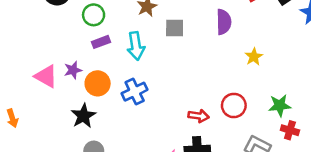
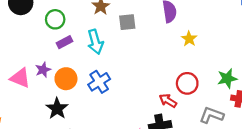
yellow star: (254, 57) -> (189, 39), moved
red arrow: (199, 116) -> (168, 101), moved, turned -150

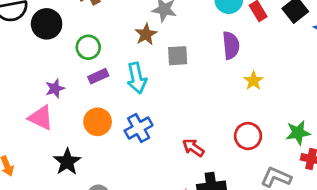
purple star: (43, 70) -> (55, 88), moved
red arrow: (168, 101) -> (193, 148), moved
black star: (57, 109) -> (67, 162), moved

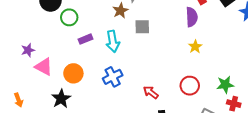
purple semicircle: (231, 45) -> (192, 17), moved
green circle: (88, 47) -> (69, 17), moved
purple star: (55, 88) -> (28, 50), moved
orange circle: (98, 122) -> (73, 73), moved

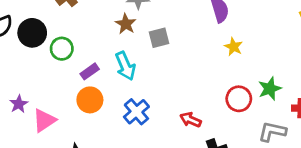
pink triangle: (44, 67) -> (44, 120), turned -48
orange circle: (73, 73) -> (90, 100), moved
green star: (225, 85) -> (270, 89), moved

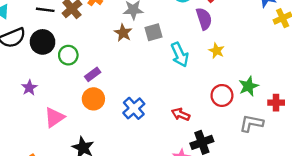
gray square: (159, 38) -> (154, 32), moved
cyan arrow: (125, 66) -> (180, 55), moved
purple star: (19, 104) -> (29, 88), moved

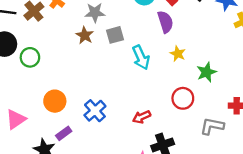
purple rectangle: (93, 74) -> (64, 133), moved
green star: (249, 86) -> (207, 72), moved
red arrow: (181, 114) -> (142, 117), turned -48

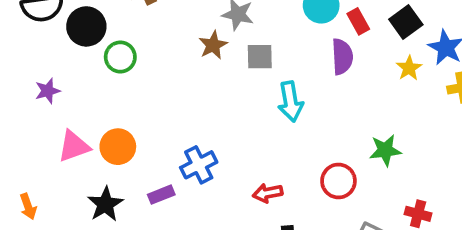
yellow star: (178, 54) -> (409, 68), moved
orange circle: (55, 101) -> (118, 147), moved
purple rectangle: (64, 133) -> (161, 195), moved

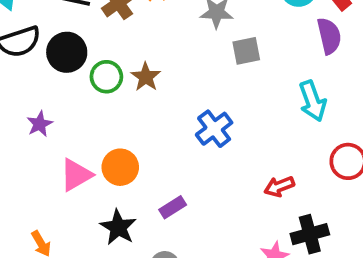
brown star: (213, 45) -> (146, 77), moved
cyan arrow: (291, 102) -> (313, 101), moved
blue cross: (199, 165) -> (214, 129), moved

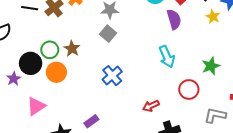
gray square: (246, 51) -> (108, 34), moved, turned -35
black circle: (67, 52) -> (31, 63), moved
orange circle: (120, 167) -> (56, 72), moved

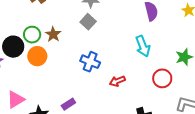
blue cross: (112, 76) -> (90, 62), turned -30
pink triangle: (36, 106) -> (16, 100), moved
red arrow: (151, 106) -> (117, 81), moved

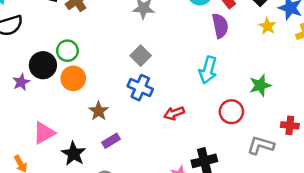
gray square: (88, 22) -> (141, 56), moved
brown star: (53, 34) -> (99, 111), moved
cyan arrow: (143, 46) -> (208, 70), turned 35

